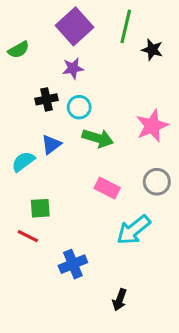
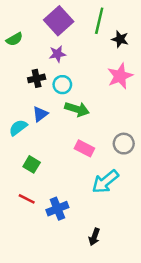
pink star: (152, 126) -> (120, 76), moved
green square: (40, 208) -> (32, 164), turned 35
red line: (28, 236) -> (27, 199), moved

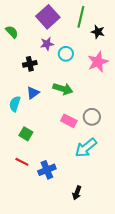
green semicircle: (14, 39) -> (12, 32), turned -104
cyan circle: (62, 85) -> (66, 54), moved
cyan semicircle: (18, 128) -> (15, 104), turned -35
gray circle: (124, 144) -> (92, 117), moved

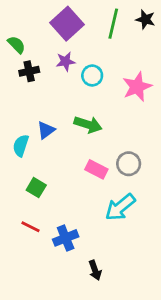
black star: (98, 32) -> (145, 19), moved
black cross: (30, 64) -> (29, 71), moved
black arrow: (77, 193) -> (95, 270), moved, turned -40

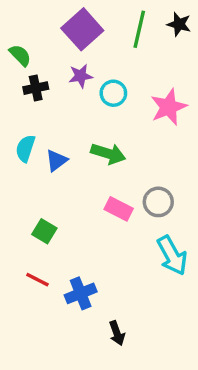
cyan semicircle: (21, 146) -> (25, 148), moved
cyan arrow: (120, 207) -> (172, 255), moved, turned -80

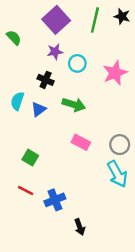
black cross: (36, 88) -> (46, 80), moved, turned 35
gray circle: (158, 202) -> (120, 145), moved

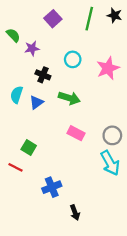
purple square: (56, 20) -> (53, 19), size x0.7
purple star: (55, 52) -> (32, 48), moved
red line: (26, 190) -> (15, 167), moved

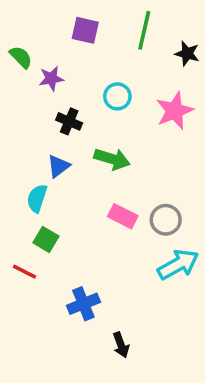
black star: (115, 15) -> (187, 54), moved
purple square: (53, 19) -> (85, 30), turned -35
cyan semicircle: (17, 95) -> (37, 198), moved
gray circle: (112, 135) -> (166, 220), moved
cyan arrow: (110, 163) -> (178, 264), turned -90

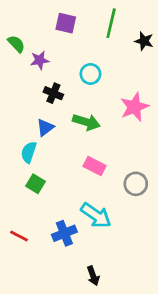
pink star: (175, 111) -> (134, 107), moved
gray circle: (166, 220) -> (136, 184), moved
cyan arrow: (178, 264) -> (96, 215), moved, turned 64
red line: (24, 272) -> (19, 236), moved
black arrow: (121, 345) -> (93, 276), moved

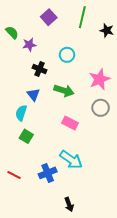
purple square: (66, 23) -> (49, 17), turned 35
blue triangle: (45, 128) -> (33, 95), turned -32
gray circle: (136, 184) -> (101, 108), moved

